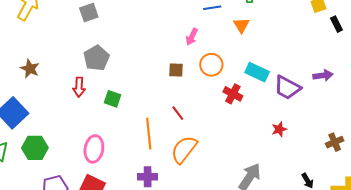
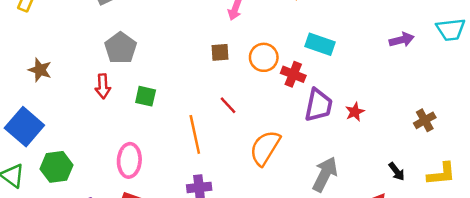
orange circle: (211, 65) -> (264, 57), moved
purple trapezoid: (287, 88) -> (318, 105), moved, turned -100
orange semicircle: (184, 149) -> (265, 148), moved

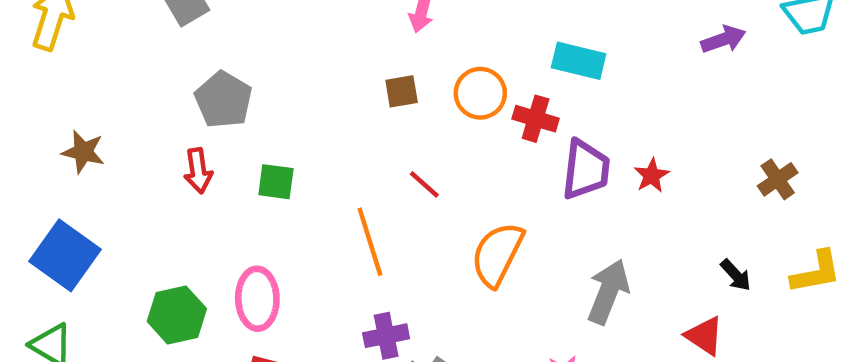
green hexagon: (56, 167) -> (177, 315), moved

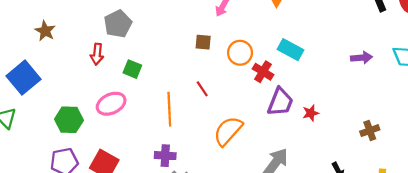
pink ellipse: (257, 299) -> (111, 104), moved, turned 52

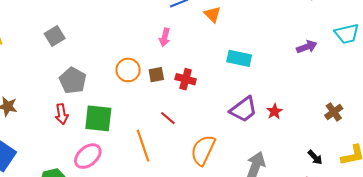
orange circle: (240, 53) -> (128, 70), moved
green square: (132, 69) -> (98, 118), size x1.6
red cross: (263, 72) -> (186, 79), moved
purple trapezoid: (280, 102) -> (244, 109), turned 48

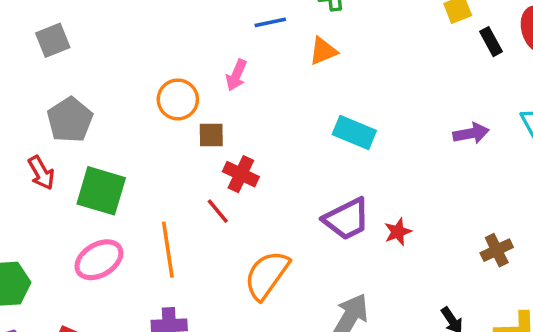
orange triangle: (212, 14) -> (323, 51), turned 42
orange circle: (128, 70) -> (178, 99), moved
red cross: (186, 79) -> (241, 174), moved
red arrow: (62, 114) -> (41, 173), turned -30
pink ellipse: (88, 156) -> (99, 260), moved

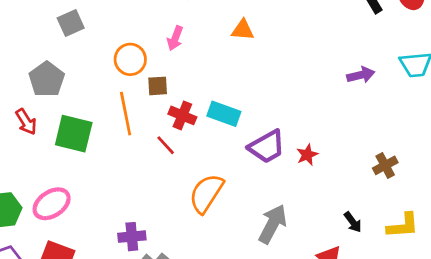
gray square: (53, 40) -> (71, 23), moved
orange triangle: (323, 51) -> (243, 30), moved, turned 30
cyan rectangle: (354, 132) -> (224, 114), moved
orange line: (168, 250) -> (126, 114), moved
pink ellipse: (99, 260) -> (52, 204), moved

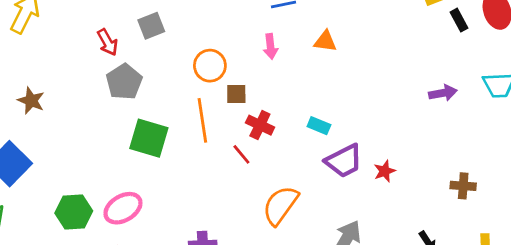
pink arrow: (175, 38) -> (270, 46), moved, turned -30
cyan rectangle: (224, 114) -> (319, 126), moved, size x0.7
red arrow: (26, 122) -> (108, 42), moved
brown cross: (385, 165) -> (463, 186), turned 30

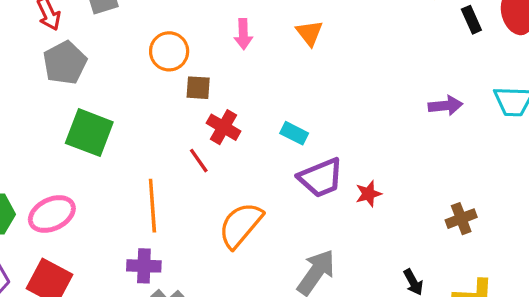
orange triangle: (325, 41) -> (309, 33), turned 40
orange line: (202, 120) -> (152, 206), moved
brown cross: (463, 186) -> (461, 219), turned -30

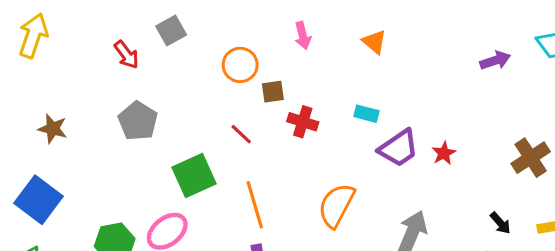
orange triangle: (309, 33) -> (374, 42), moved
gray pentagon: (65, 63) -> (138, 121), moved
green square: (89, 133) -> (194, 175), moved, turned -33
red line: (199, 161) -> (241, 134), moved
brown cross: (461, 219) -> (531, 158), size x1.4

